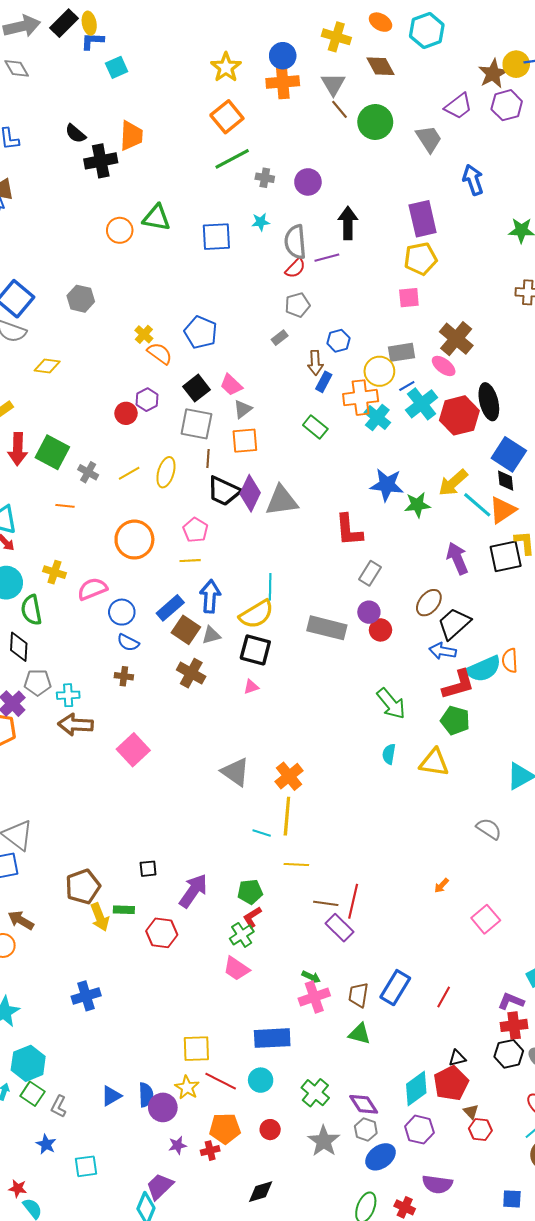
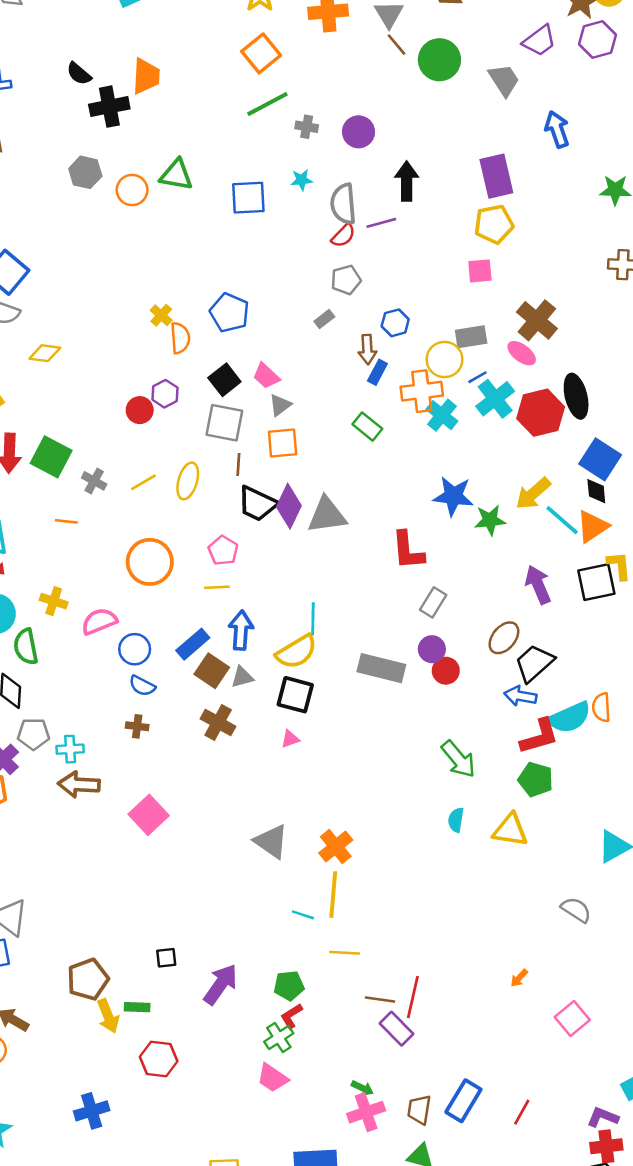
gray hexagon: (81, 299) -> (85, 172), moved
orange semicircle: (160, 353) -> (180, 338), turned 50
red hexagon: (162, 933) -> (159, 1059), moved

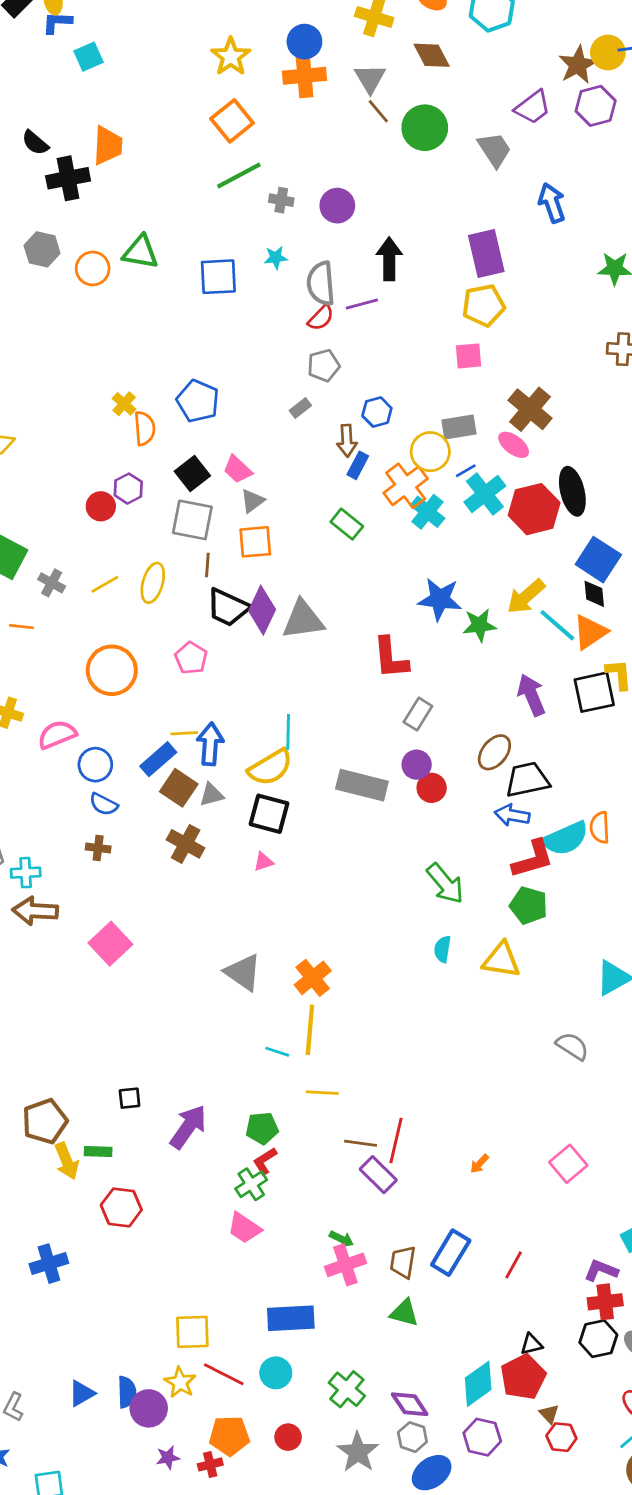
orange cross: (422, 391) -> (406, 486), turned -30
yellow line: (217, 587) -> (184, 733), moved
black trapezoid: (534, 663) -> (527, 780), turned 30
orange arrow: (519, 978) -> (479, 1164), moved

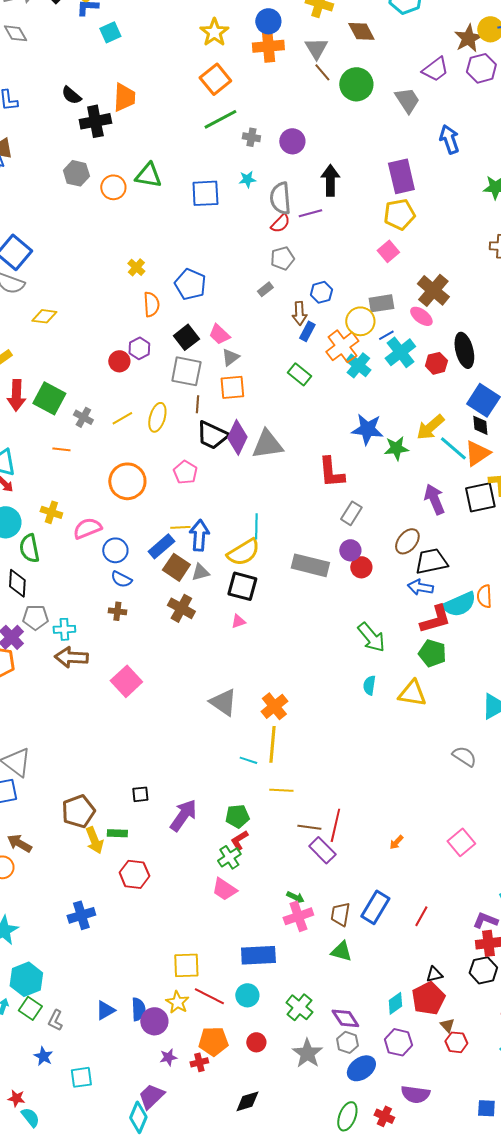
pink square: (468, 356) -> (388, 251), turned -35
yellow cross: (124, 404) -> (136, 267), moved
red hexagon: (534, 509) -> (436, 363), size x0.6
cyan diamond: (478, 1384) -> (395, 1003), size x0.7

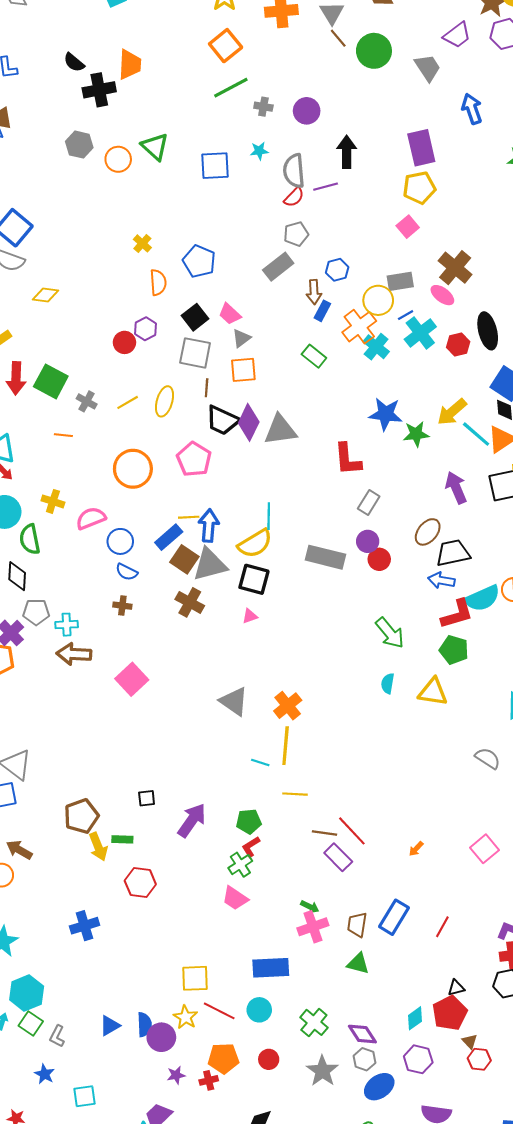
green triangle: (148, 175) -> (155, 147), turned 32
gray rectangle: (265, 289) -> (278, 267), size x1.8
pink pentagon: (185, 472) -> (194, 459), size x1.4
gray triangle: (200, 572) -> (210, 565), size x1.8
red line: (335, 825) -> (352, 831), turned -56

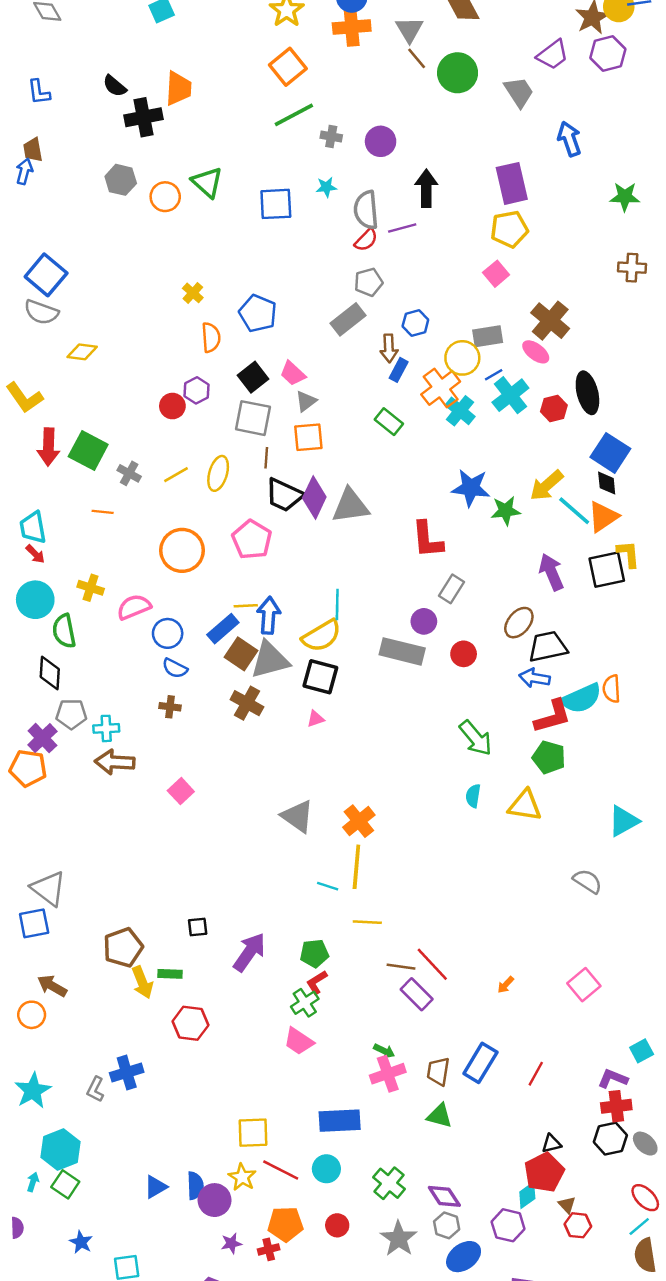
purple circle: (368, 541) -> (424, 621), moved
pink square: (132, 679) -> (181, 791), size x0.7
cyan diamond: (415, 1018) -> (527, 1195), moved
gray L-shape: (57, 1036) -> (95, 1089), moved

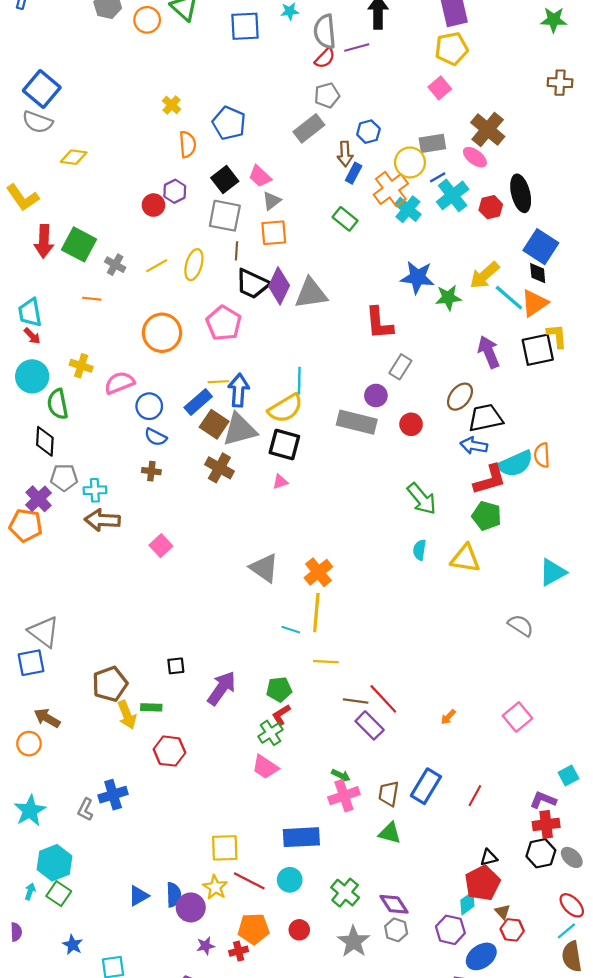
blue ellipse: (464, 1257) -> (481, 956), moved

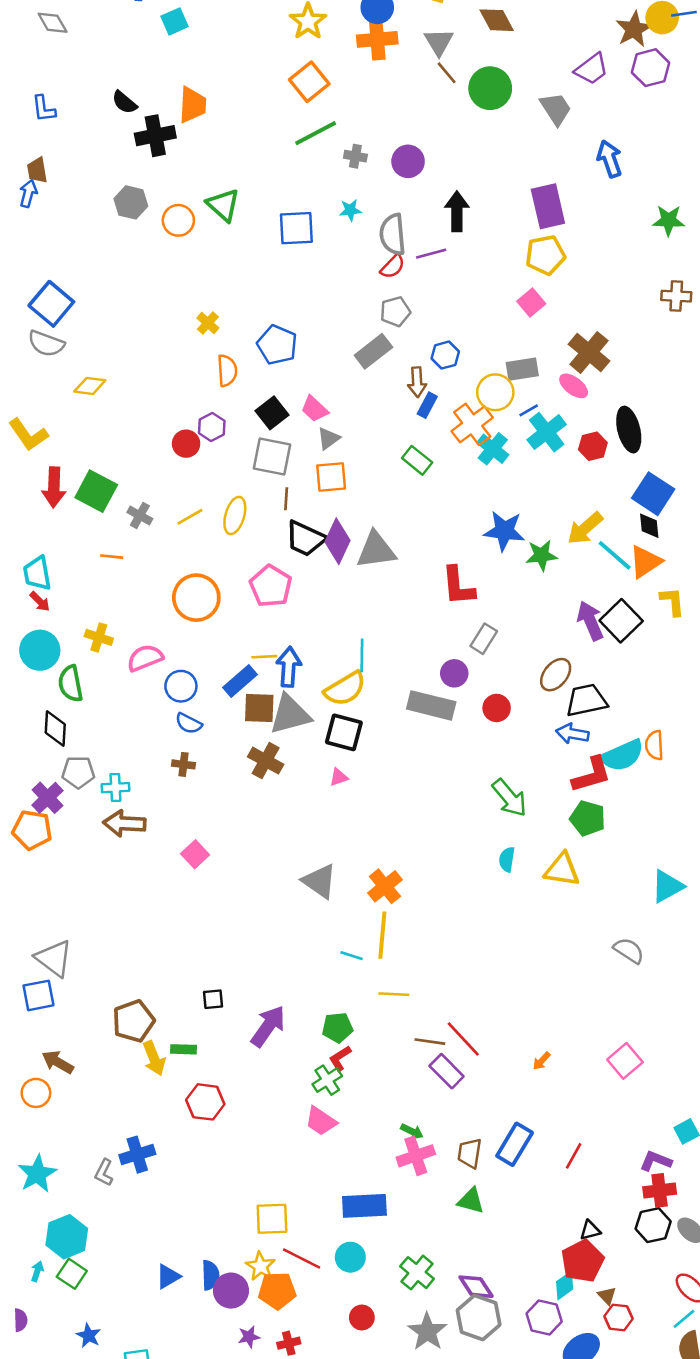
black square: (538, 350) -> (621, 621), moved, turned -32
brown square: (214, 424) -> (259, 708), turned -32
orange pentagon: (254, 929) -> (277, 1291), moved
gray hexagon: (396, 930) -> (479, 1317), size x1.6

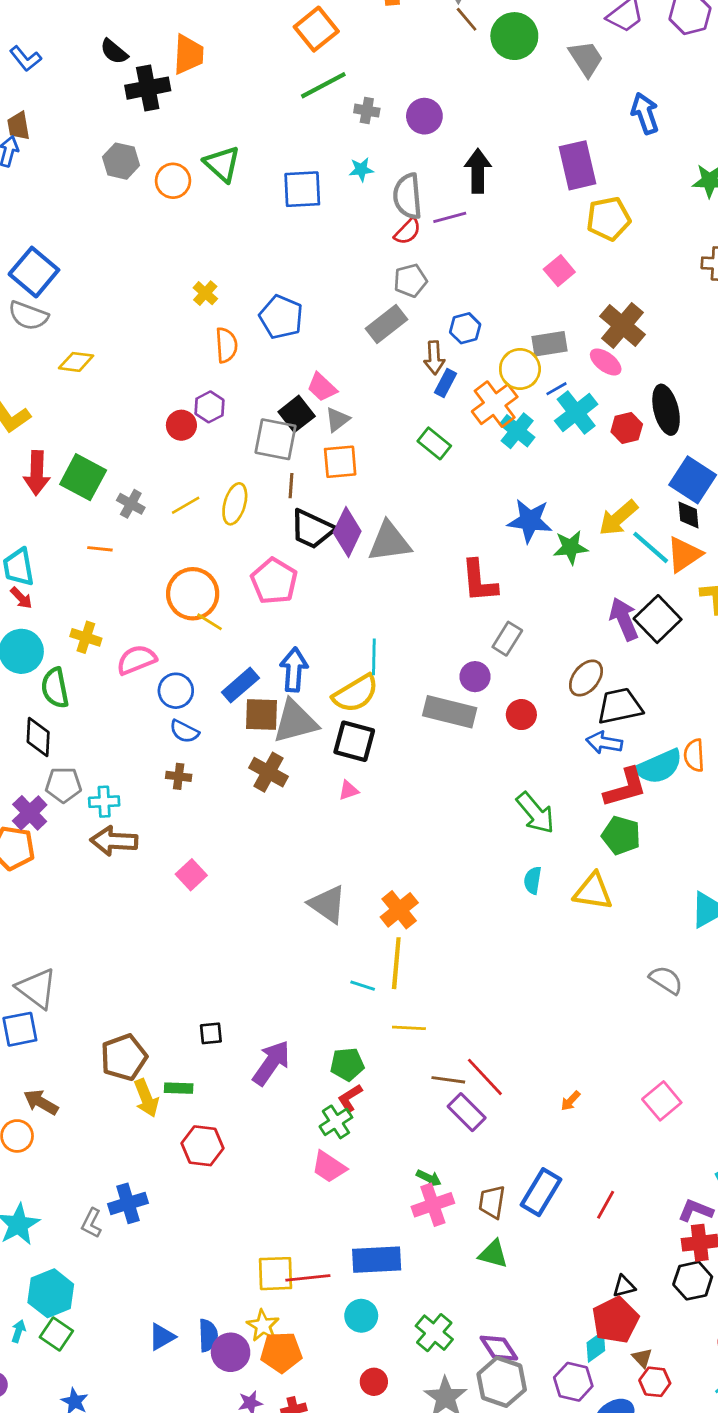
blue L-shape: (44, 109) -> (25, 59), turned -32
yellow pentagon: (545, 255) -> (608, 219), moved
black square: (272, 413) -> (297, 414), moved
yellow line: (264, 657) -> (210, 622), moved, turned 35
red line: (302, 1258) -> (308, 1278), moved, turned -33

